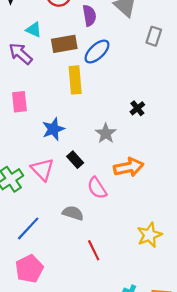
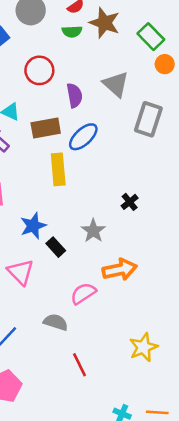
gray rectangle: (154, 36) -> (148, 119), size x1.5
black rectangle: (75, 160) -> (56, 247), moved
pink semicircle: (97, 188) -> (83, 293), turned 90

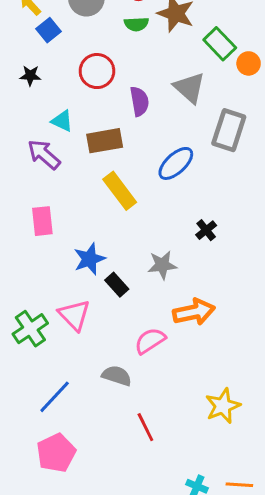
green rectangle: (151, 37) -> (220, 44), moved
blue ellipse: (83, 137) -> (176, 163), moved
yellow rectangle: (58, 169) -> (120, 191), turned -32
gray star: (93, 231) -> (162, 265), turned 30

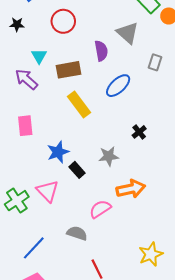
purple semicircle: (139, 101) -> (101, 51), moved
cyan triangle: (62, 121) -> (39, 56), turned 35
gray rectangle: (229, 130) -> (155, 62), size x0.6

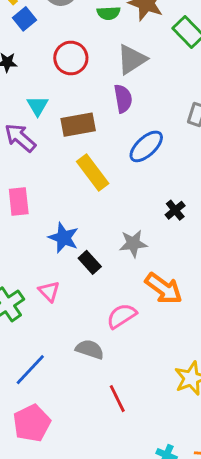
gray triangle: (128, 33) -> (132, 59), moved, turned 45
blue star: (58, 152) -> (64, 238), turned -30
orange arrow: (131, 189) -> (164, 288), turned 48
pink triangle: (47, 191) -> (49, 291), size x0.7

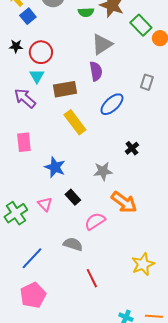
red circle: (71, 58) -> (41, 52), moved
black rectangle: (90, 262) -> (73, 197), moved

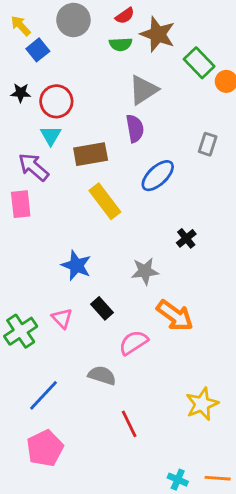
pink rectangle: (24, 142) -> (21, 204), moved

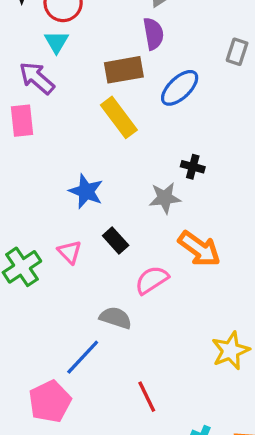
brown rectangle: (91, 154) -> (124, 70), moved
black cross: (186, 238) -> (193, 167), moved, turned -36
blue line: (44, 395) -> (83, 357), moved
red line: (129, 424) -> (147, 397), moved

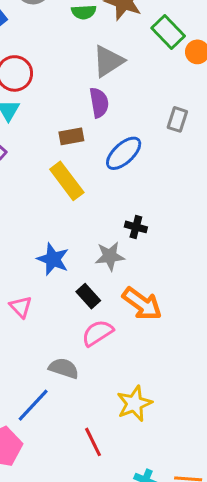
brown rectangle: (124, 70) -> (71, 136), size x0.7
blue star: (86, 191) -> (53, 259), moved
black rectangle: (116, 241) -> (88, 296), moved
yellow star: (231, 351) -> (134, 404), moved

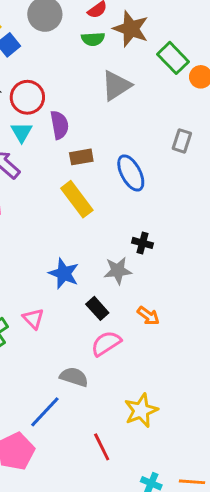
purple semicircle: (99, 103) -> (59, 125), moved
blue ellipse: (124, 153) -> (131, 173), turned -75
orange arrow: (142, 304) -> (148, 316), size x0.6

